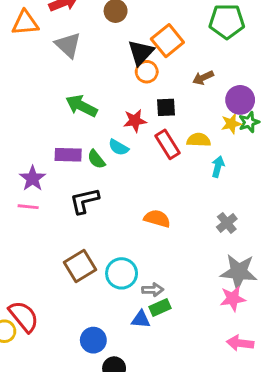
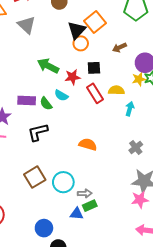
green arrow: (81, 106) -> (48, 66), moved

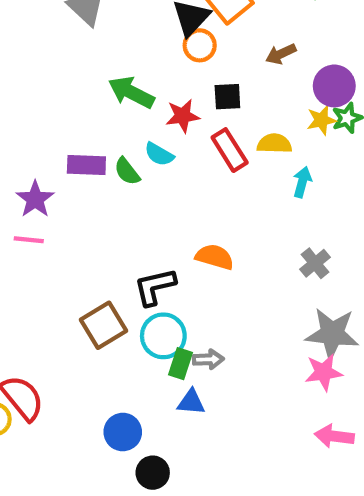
black L-shape: (38, 132) -> (155, 287), moved
green rectangle: (90, 206) -> (180, 364), moved, turned -48

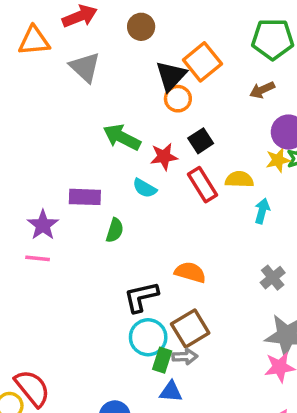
brown arrow: (281, 54) -> (262, 90), moved
black square: (227, 97) -> (201, 141), turned -30
green semicircle: (127, 171) -> (115, 230), moved, turned -125
brown square: (104, 325) -> (190, 328), moved

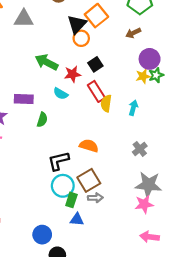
gray triangle: (85, 67) -> (24, 19), turned -42
yellow semicircle: (239, 179) -> (106, 103), moved, turned -84
gray arrow: (185, 357) -> (95, 198), moved

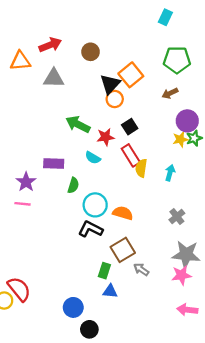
black L-shape: (58, 161) -> (91, 229), turned 40
cyan circle: (63, 186) -> (95, 205), moved
gray arrow: (95, 198) -> (141, 269), moved, turned -144

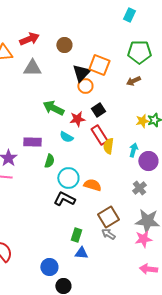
orange square: (131, 75) -> (99, 65), turned -30
purple circle: (187, 121) -> (148, 161), moved
brown square: (123, 250) -> (108, 217), moved

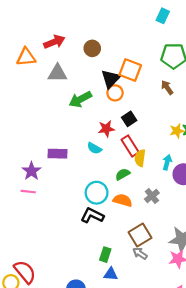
brown arrow: (133, 81) -> (167, 87), turned 80
green arrow: (53, 108) -> (80, 99), moved, turned -55
green semicircle: (49, 161) -> (123, 174), moved, turned -136
gray cross: (139, 188) -> (152, 196), moved

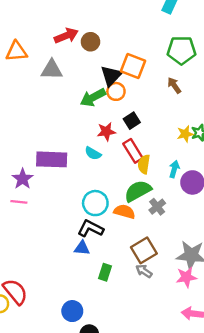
red arrow: (54, 42) -> (66, 36), moved
green arrow: (80, 99) -> (93, 98), moved
purple rectangle: (58, 154) -> (52, 159), size x1.4
green semicircle: (123, 174) -> (138, 191), moved, size x1.6
blue triangle: (111, 274) -> (82, 248), moved

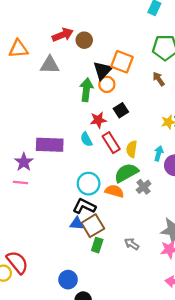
green arrow: (93, 98) -> (86, 90), turned 125
red rectangle: (133, 151) -> (111, 143), moved
cyan semicircle: (93, 153) -> (86, 139), turned 32
brown square: (144, 250) -> (93, 226), moved

